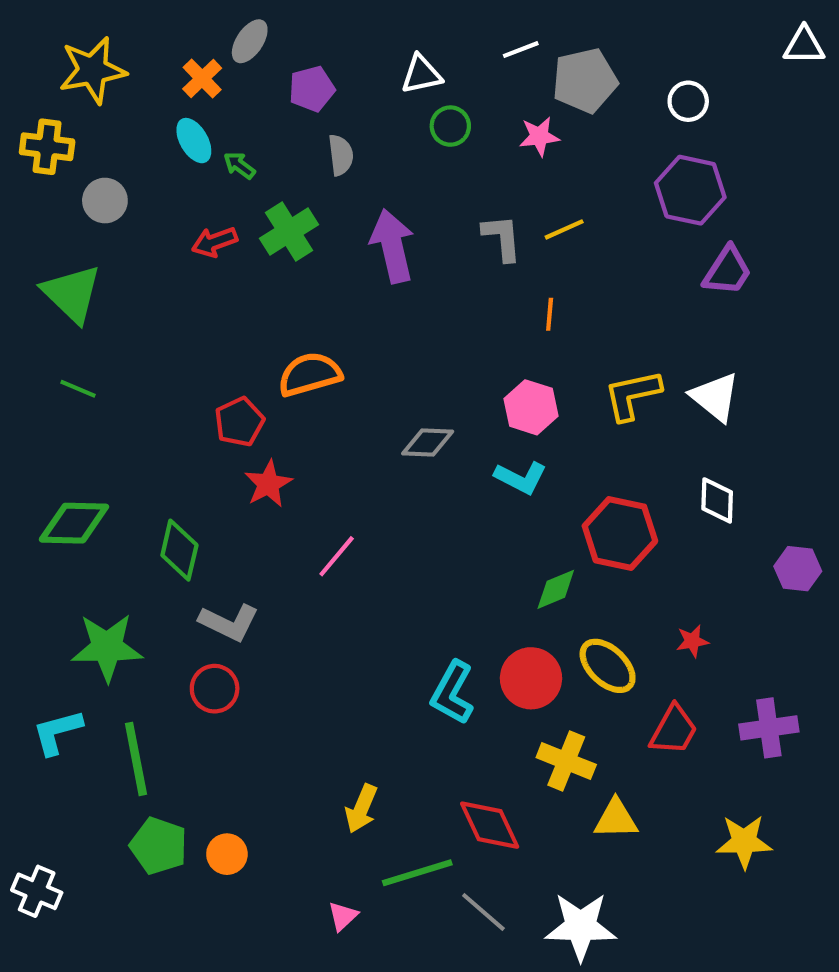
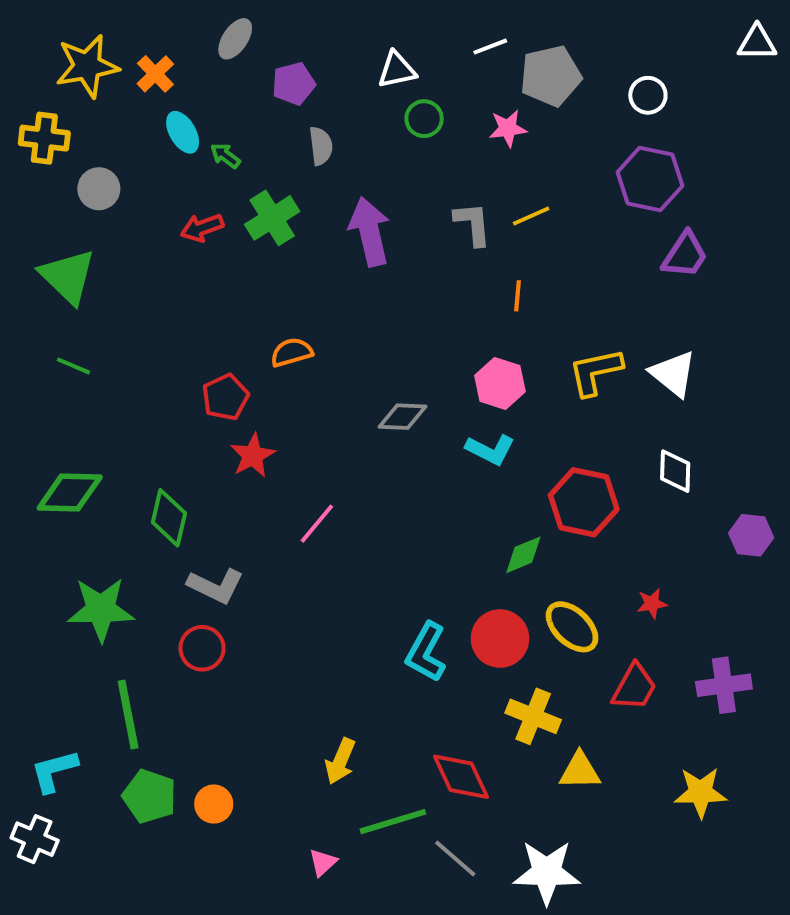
orange cross: (202, 78) -> (155, 74), moved
orange semicircle: (310, 374) -> (292, 352), size x0.7
cyan L-shape: (57, 732) -> (54, 771), moved

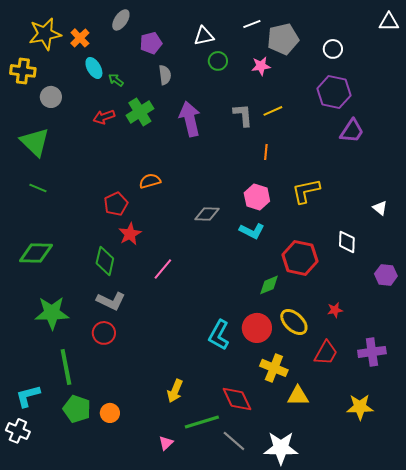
white triangle: (673, 374) -> (380, 208), moved, size x0.6
green diamond: (169, 518) -> (105, 261), moved

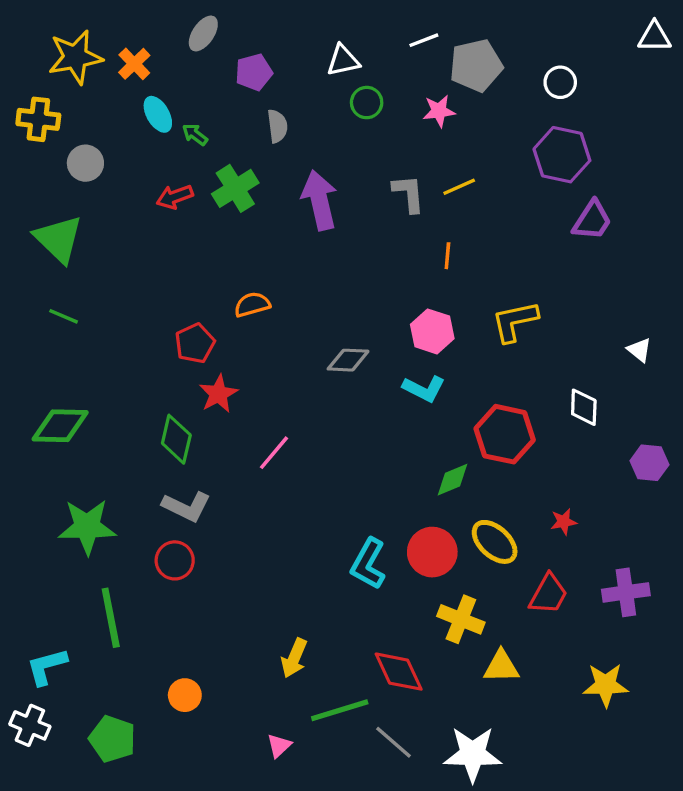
green pentagon: (77, 409) -> (112, 739), moved

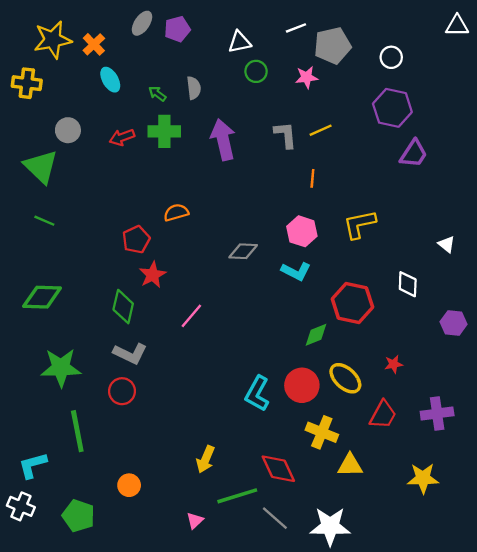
purple pentagon: (254, 72) -> (177, 29), moved
green arrow: (195, 135) -> (157, 94), moved
gray circle: (85, 163) -> (68, 130), moved
green cross: (235, 188) -> (164, 131), turned 32

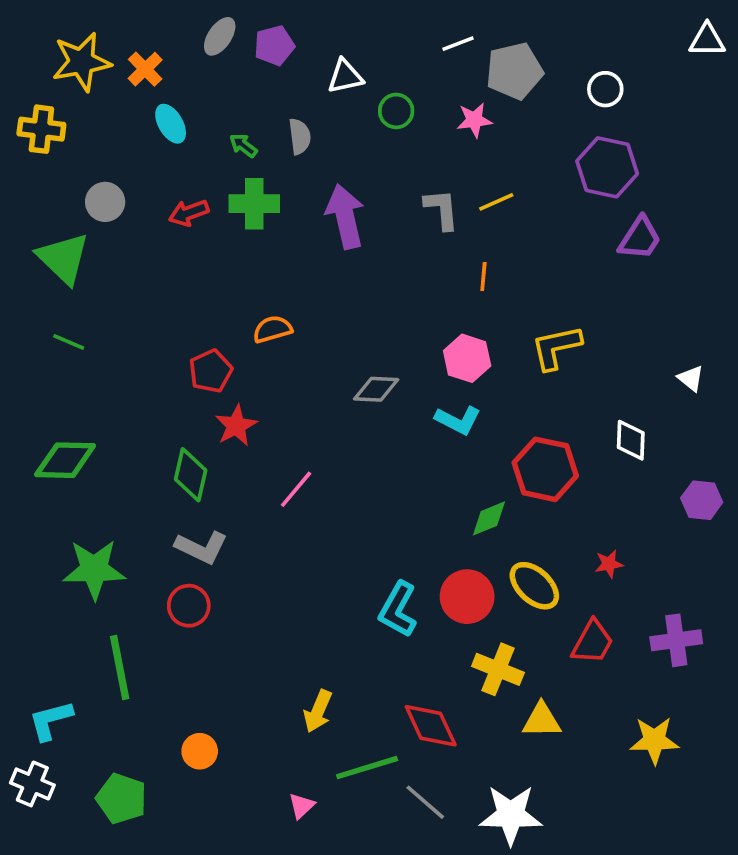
white triangle: (240, 42) -> (345, 76), moved

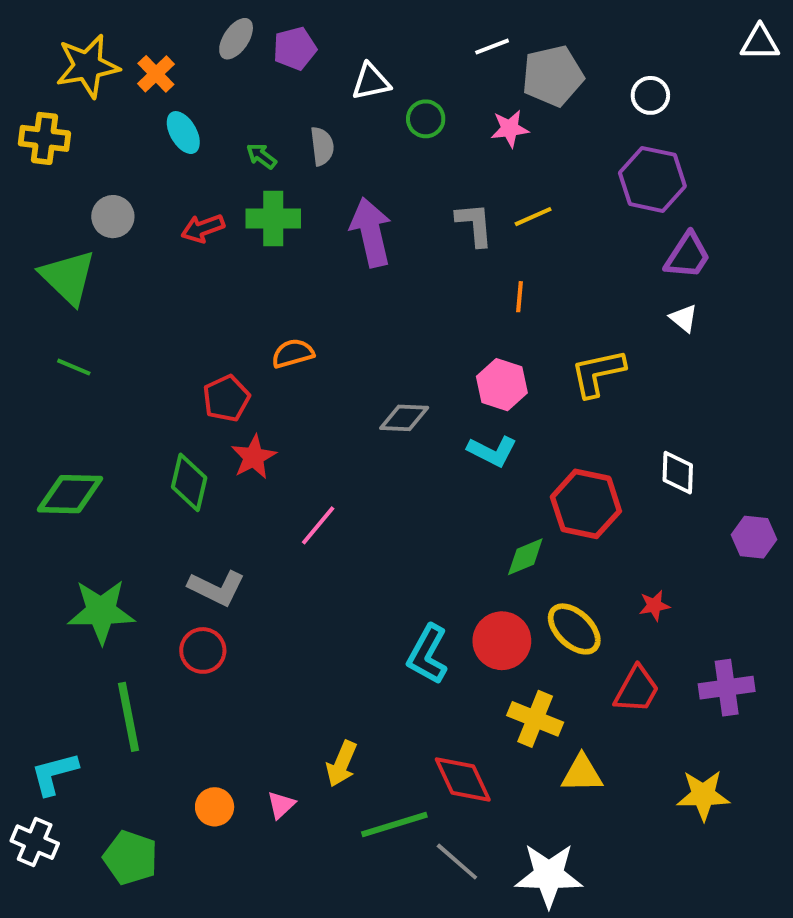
white triangle: (691, 378) -> (684, 318), moved
green diamond: (191, 475) -> (189, 482), moved
pink triangle: (302, 806) -> (281, 805), moved

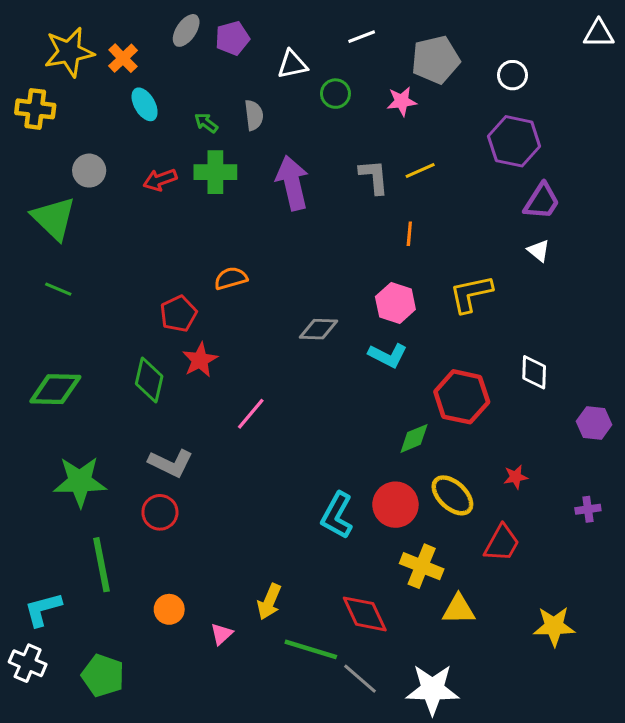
white line: (492, 47) -> (362, 37), moved
purple cross: (727, 688) -> (588, 509), moved, size x0.6
orange circle: (215, 807) -> (169, 609), moved
green line: (394, 824) -> (311, 649), turned 34

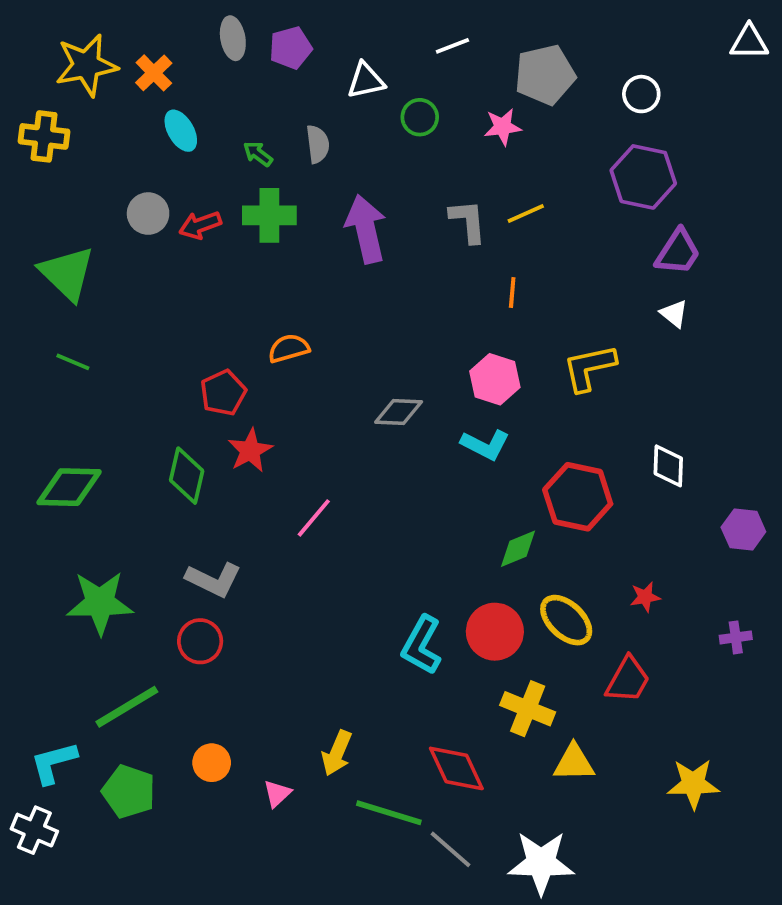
gray ellipse: (186, 30) -> (233, 38), turned -44
gray circle: (89, 171) -> (148, 214), moved
green line: (101, 565) -> (127, 707), turned 70
green pentagon: (103, 676) -> (129, 792), moved

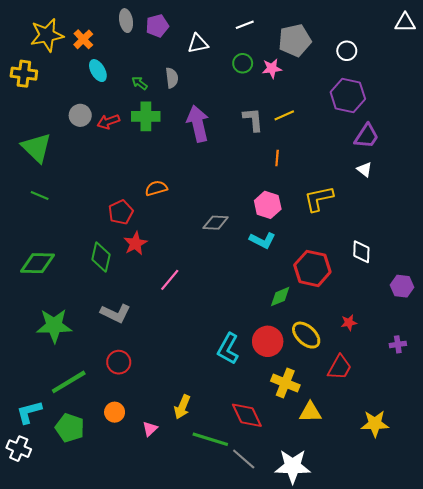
green circle: (420, 117) -> (243, 63), moved
red circle: (200, 641) -> (119, 362), moved

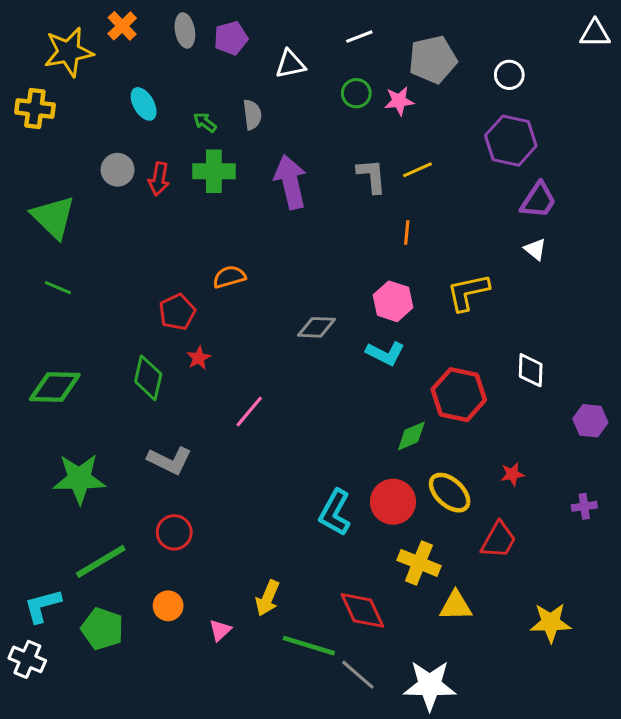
orange cross: (83, 39) -> (122, 26), moved
red arrow: (108, 122) -> (159, 179), turned -60
red star: (135, 243) -> (199, 358), size x0.7

